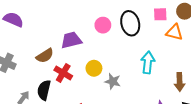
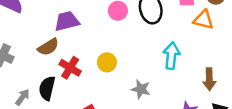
purple trapezoid: (71, 40) -> (67, 21), moved
gray star: (113, 81) -> (141, 89), moved

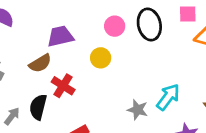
cyan arrow: (171, 56) -> (168, 97), moved, turned 30
yellow circle: (107, 62) -> (101, 58), moved

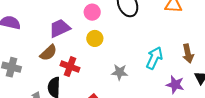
pink circle: (115, 26) -> (92, 12), moved
gray star: (138, 110) -> (120, 72), moved

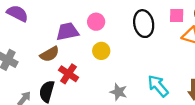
pink circle: (92, 12) -> (96, 22), moved
cyan arrow: (154, 58) -> (158, 86), turned -80

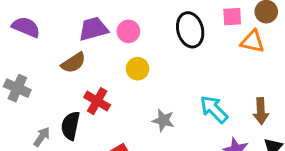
purple trapezoid: (67, 32) -> (93, 29), moved
brown semicircle: (50, 54) -> (73, 63), moved

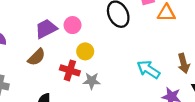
red cross: (97, 101) -> (70, 70), moved
gray star: (163, 120) -> (92, 81), moved

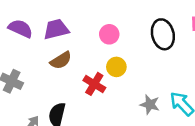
purple trapezoid: (46, 29) -> (56, 29), moved
gray star: (92, 81) -> (150, 105), moved

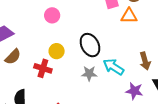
pink circle: (109, 34) -> (52, 15), moved
black ellipse: (163, 34) -> (90, 45), moved

